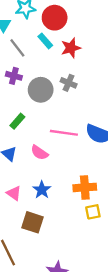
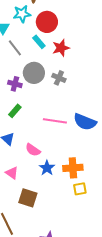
purple cross: (14, 76) -> (15, 84), moved
gray circle: (41, 90) -> (34, 73), moved
pink semicircle: (39, 153) -> (33, 150), moved
blue star: (42, 190) -> (47, 168), moved

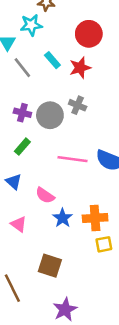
red circle: (47, 22) -> (89, 34), moved
gray circle: (34, 73) -> (50, 115), moved
brown square: (28, 198) -> (50, 266), moved

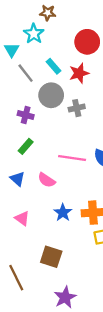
cyan star: (31, 25) -> (34, 34), turned -30
gray cross: (78, 105) -> (77, 108), turned -35
gray circle: (50, 115) -> (51, 95), moved
pink semicircle: (45, 195) -> (47, 180), moved

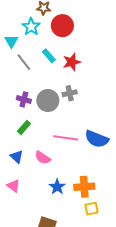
red circle: (87, 42) -> (62, 26), moved
gray circle: (51, 95) -> (48, 101), moved
pink triangle: (22, 218) -> (14, 186), moved

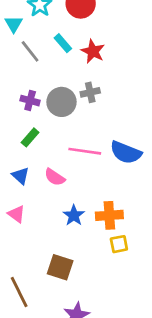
red star: (72, 62) -> (93, 51), turned -30

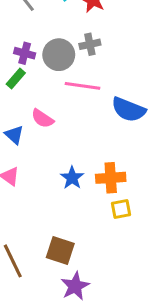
green rectangle: (30, 137) -> (16, 78), moved
pink line: (85, 151) -> (82, 86), moved
pink semicircle: (55, 177) -> (42, 118), moved
brown square: (60, 267) -> (60, 251), moved

